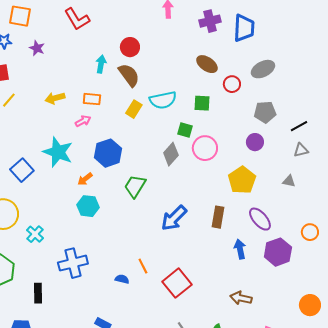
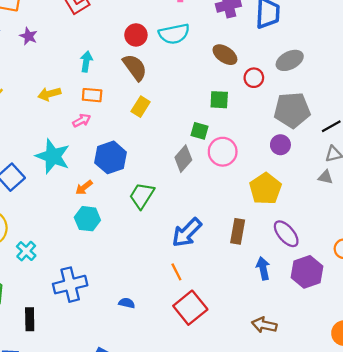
cyan arrow: (101, 64) -> (86, 62), moved
cyan semicircle: (163, 100) -> (174, 34), moved
gray pentagon: (265, 112) -> (292, 110), size x1.4
gray triangle: (289, 181) -> (325, 177), moved
orange line: (143, 266) -> (176, 272), moved

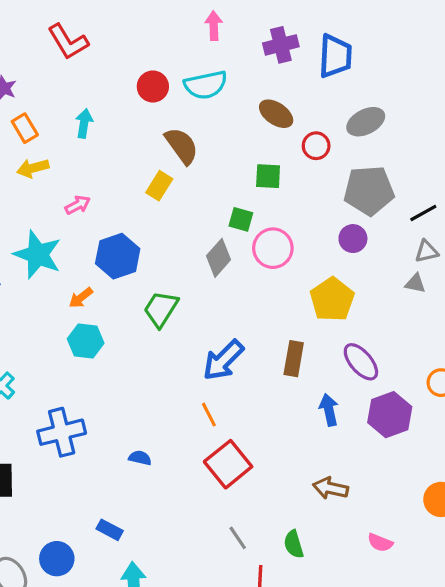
brown semicircle: (135, 67) -> (182, 146), moved
orange rectangle: (92, 95) -> (25, 128), moved, turned 54

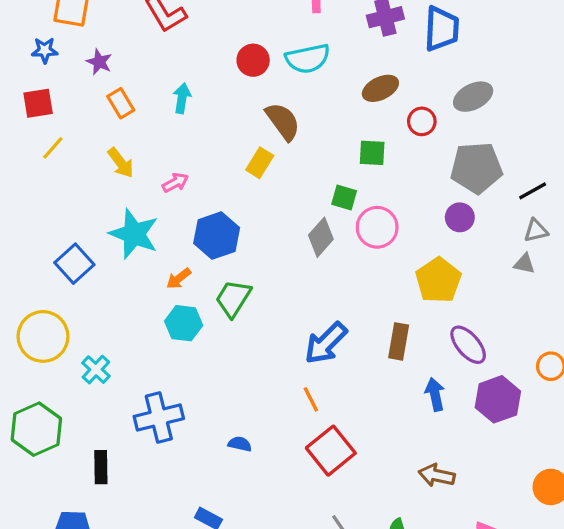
brown ellipse: (276, 114) -> (380, 88), turned -60
yellow arrow: (33, 168) -> (121, 163), moved, turned -112
green trapezoid: (161, 309) -> (233, 298), moved

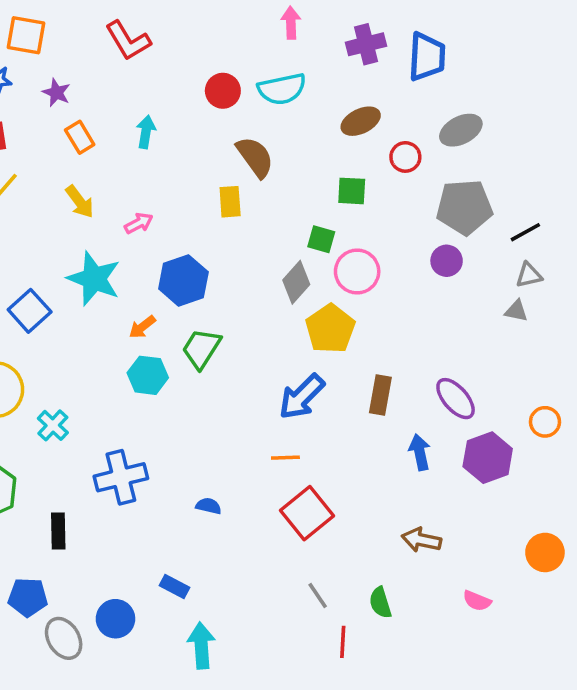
yellow rectangle: (260, 163) -> (230, 202), turned -36
yellow pentagon: (438, 280) -> (330, 329), moved
orange line: (311, 399) -> (285, 458), turned -65

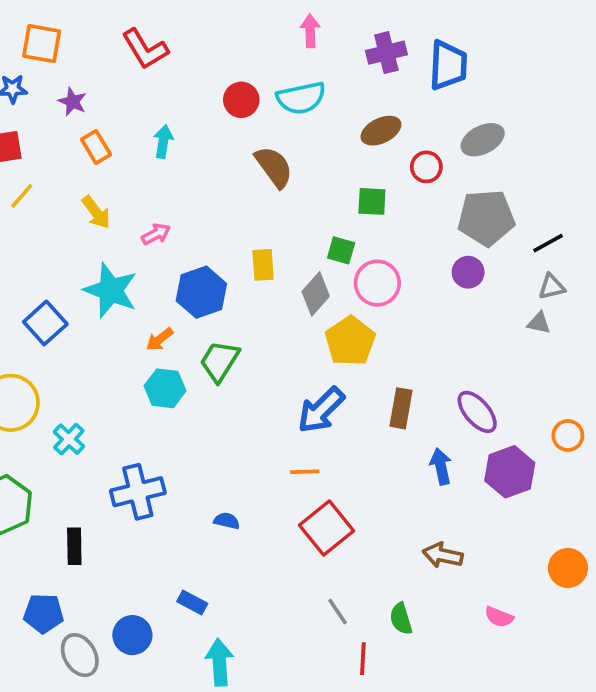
yellow rectangle: (230, 202) -> (263, 265), moved

